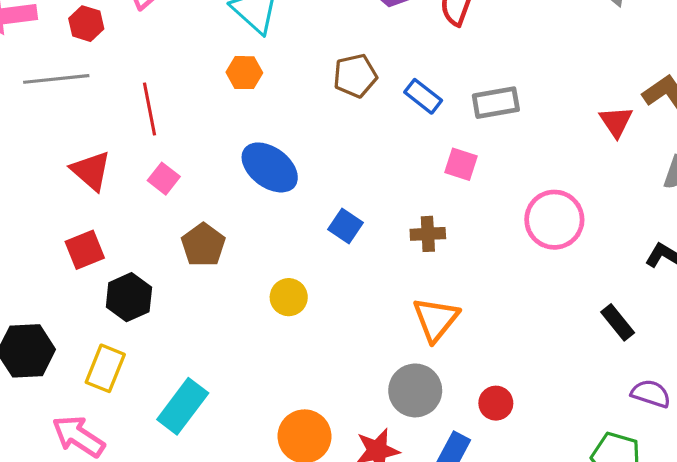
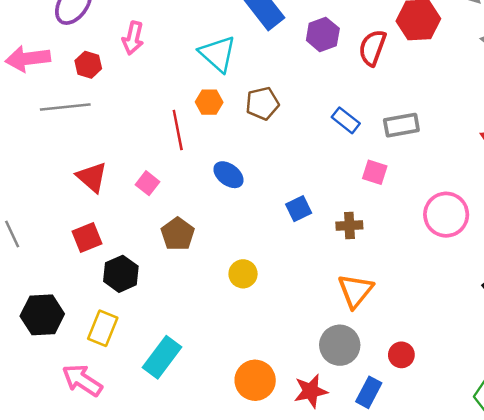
brown pentagon: (355, 76) -> (262, 103), moved
red line: (150, 109) -> (178, 130), moved
blue ellipse: (270, 167) -> (228, 175), size x0.7
blue square: (346, 226) -> (299, 209), moved, turned 30

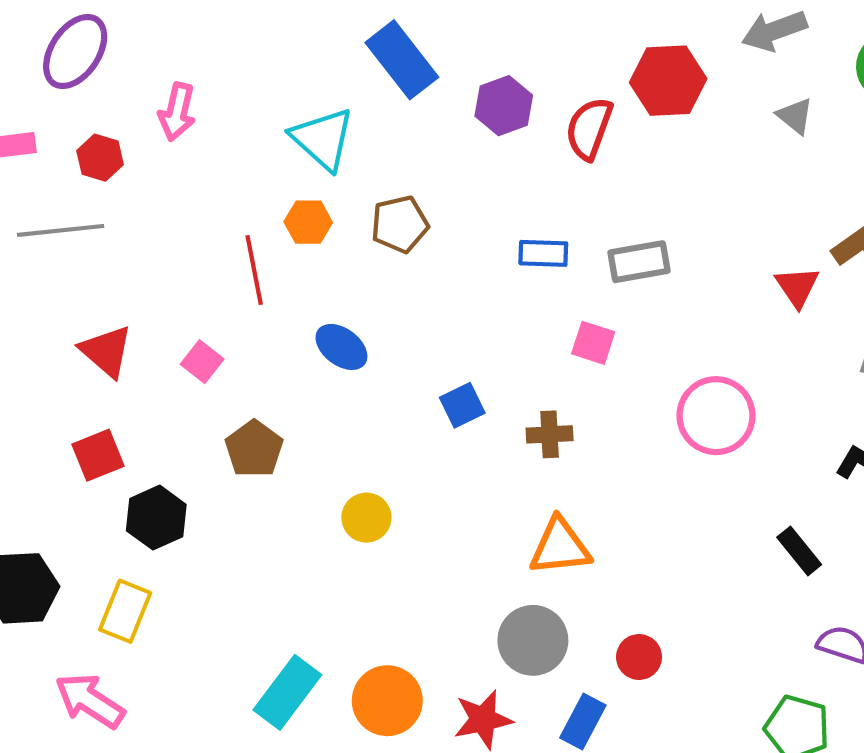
blue rectangle: (346, 120) -> (543, 253), turned -36
orange triangle: (355, 291) -> (560, 547), turned 45
cyan rectangle: (162, 357) -> (287, 692), moved

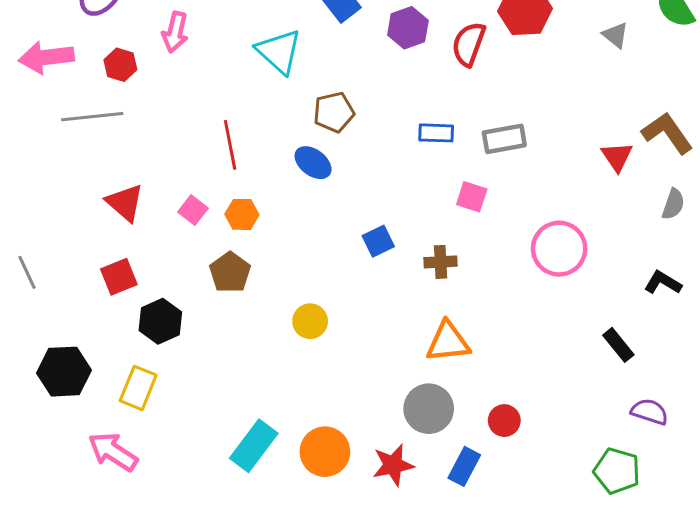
orange hexagon: (308, 222) -> (242, 214), moved
blue ellipse: (341, 347) -> (313, 163), moved

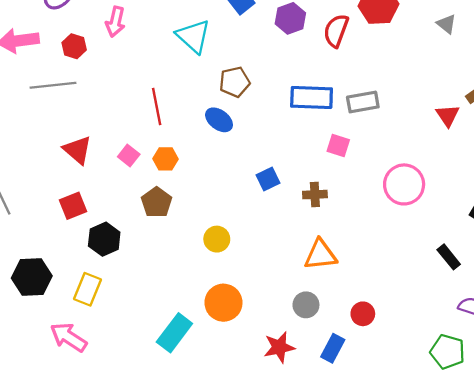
blue rectangle: (436, 133) -> (312, 98), size x1.6
gray circle: (429, 409) -> (306, 305), size x0.7
orange circle: (325, 452) -> (223, 303), moved

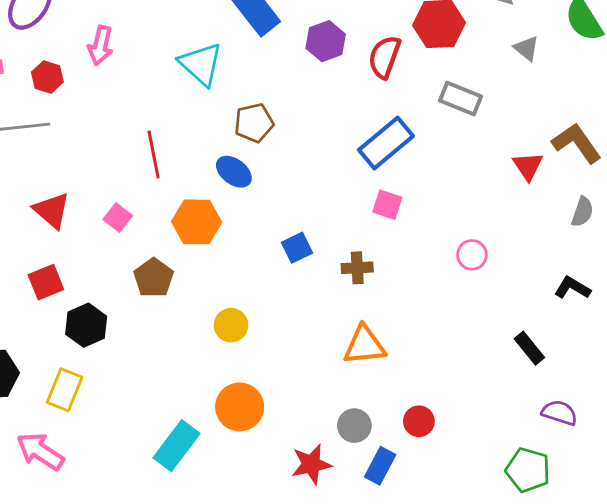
blue rectangle: (312, 98) -> (386, 143), moved, turned -42
gray rectangle: (363, 102) -> (461, 99), moved, turned 32
orange hexagon: (166, 159) -> (197, 222), moved, size x1.5
pink circle: (404, 184) -> (472, 255), size x0.6
gray circle: (306, 305) -> (354, 426), moved

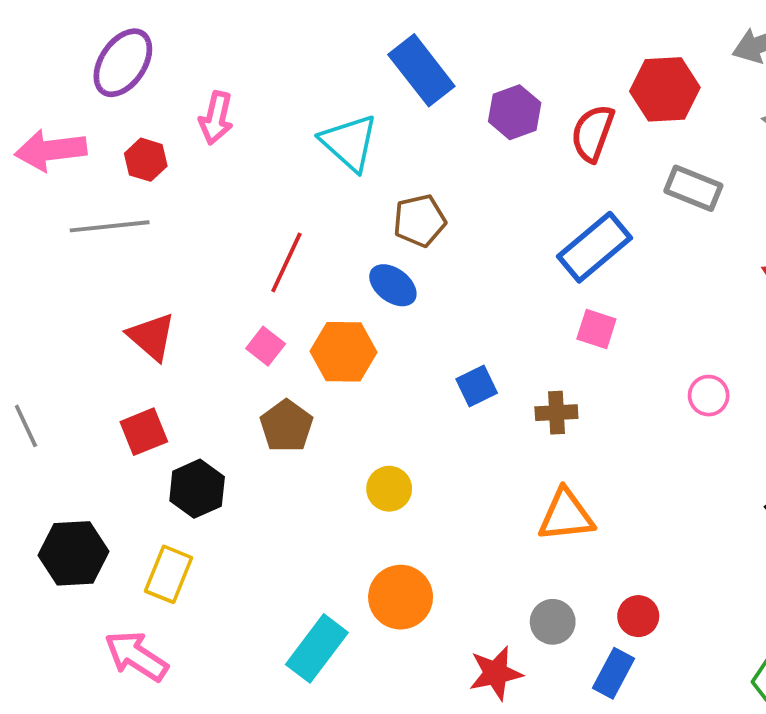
red line: (154, 154) -> (286, 262), turned 36
pink square: (118, 218) -> (266, 346), moved
blue rectangle: (380, 466) -> (614, 673), moved

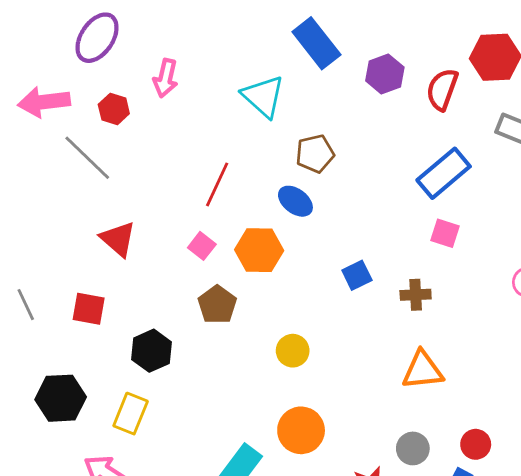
gray line: (110, 226) -> (87, 158), turned 50
red square: (144, 432) -> (89, 309), moved, turned 32

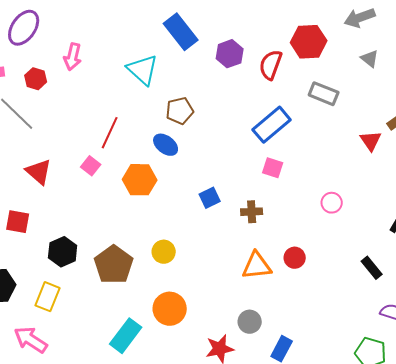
pink square: (202, 246) -> (91, 166), moved
brown pentagon: (217, 305) -> (114, 265), moved, size x1.4
red circle: (476, 444) -> (295, 258), moved

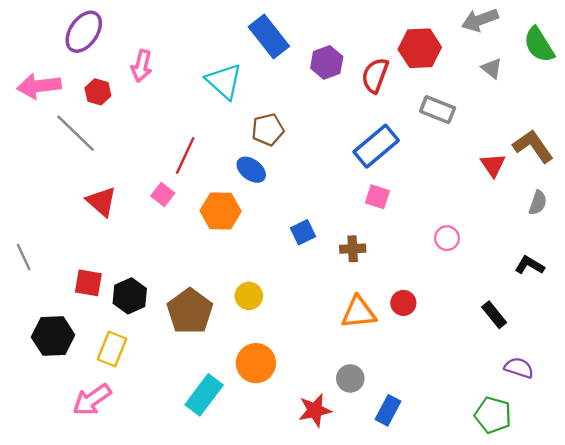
red square: (18, 222) -> (88, 283), moved
pink arrow: (31, 340) -> (92, 400), turned -68

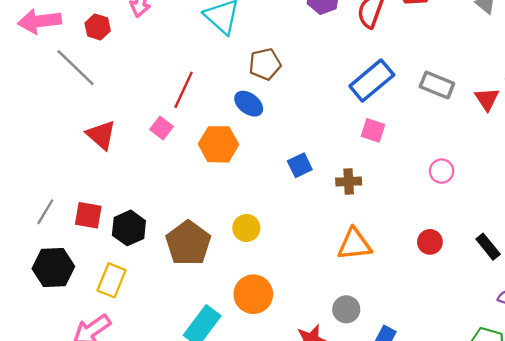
gray rectangle: (438, 110) -> (437, 85), moved
gray line: (24, 257) -> (45, 212), moved, turned 56
red circle: (403, 303) -> (430, 242), moved

